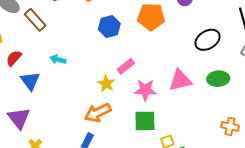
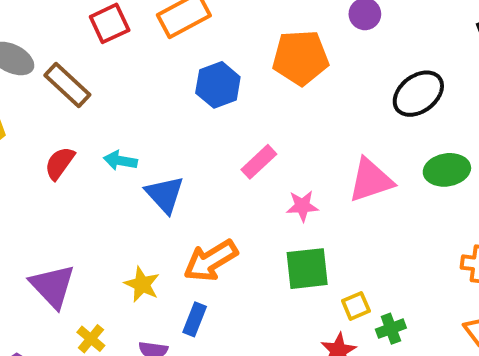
red semicircle: (14, 58) -> (60, 163), moved
blue triangle: (30, 81) -> (165, 194), moved
yellow star: (106, 84) -> (142, 284), moved
pink star: (145, 90) -> (302, 206), size x0.7

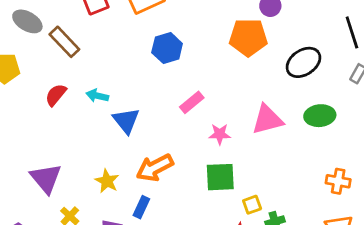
orange pentagon: (300, 58) -> (248, 37), moved

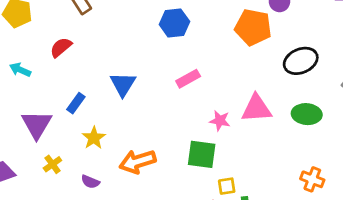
cyan arrow: (97, 96) -> (20, 70), moved
pink star: (220, 134) -> (220, 121), moved
orange arrow: (155, 168) -> (137, 162), moved
blue rectangle: (141, 207) -> (76, 103), moved

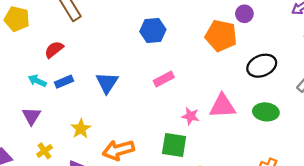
cyan arrow: (20, 70) -> (37, 81), moved
blue rectangle: (76, 103) -> (64, 82), moved, turned 30
purple triangle: (37, 124) -> (31, 116), size x0.7

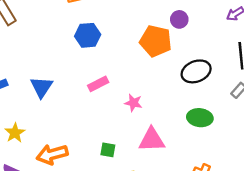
pink triangle: (222, 106) -> (152, 140), moved
pink star: (190, 116) -> (133, 103), moved
green square: (174, 145) -> (108, 150), size x0.6

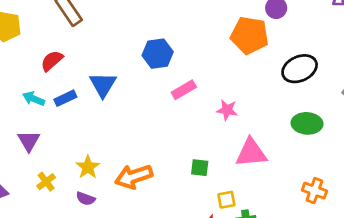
blue hexagon: (88, 35) -> (158, 54), moved
blue triangle: (41, 87) -> (103, 85), moved
yellow star: (15, 133) -> (88, 167), moved

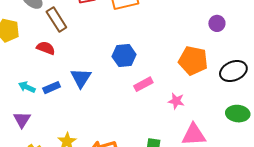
orange pentagon: (250, 35) -> (193, 61), moved
red semicircle: (52, 61) -> (46, 48), moved, turned 60

